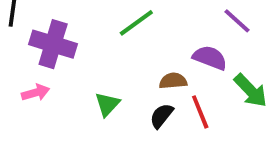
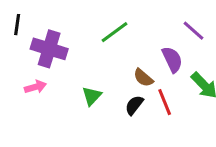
purple semicircle: (210, 58) -> (172, 60), turned 44
brown semicircle: (173, 81) -> (143, 78), turned -135

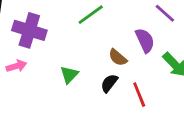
red line: (165, 102) -> (139, 95), moved

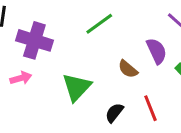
green triangle: (69, 75) -> (77, 87), size x1.5
black semicircle: (109, 83) -> (114, 113), moved

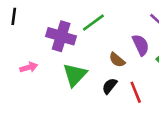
purple cross: (34, 40) -> (61, 36), moved
black semicircle: (114, 113) -> (110, 86), moved

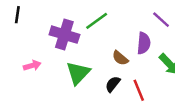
purple semicircle: (141, 45) -> (144, 43), turned 30

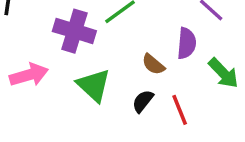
pink arrow: (32, 65) -> (29, 75), size x1.5
green triangle: (78, 73) -> (94, 85), turned -30

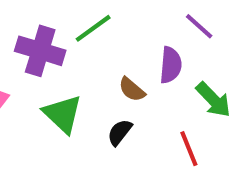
red line: (180, 110) -> (189, 149), moved

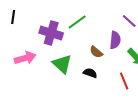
black semicircle: (120, 132) -> (90, 73), turned 72

